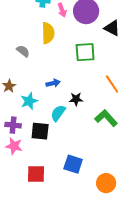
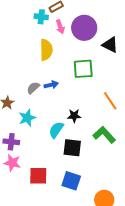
gray semicircle: (23, 51) -> (33, 88), moved, turned -80
blue arrow: (53, 83) -> (51, 85), moved
black square: (40, 131) -> (72, 148), moved
red square: (36, 174) -> (38, 176), moved

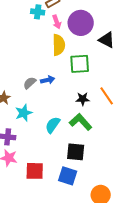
yellow semicircle: (46, 50) -> (59, 45), moved
black star: (74, 116) -> (83, 99), moved
green L-shape: (104, 135) -> (81, 122), moved
black square: (72, 148) -> (76, 152), moved

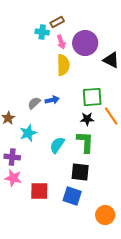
green square: (80, 64) -> (92, 97), moved
green L-shape: (81, 122) -> (85, 142), turned 45

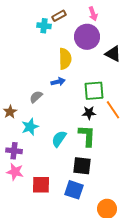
pink arrow: (61, 42) -> (93, 14), moved
blue arrow: (52, 100) -> (58, 82), moved

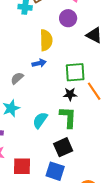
purple circle: (87, 37) -> (68, 18), size x0.7
black square: (82, 166) -> (63, 147), turned -30

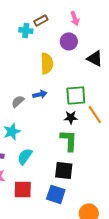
blue arrow: (39, 63) -> (40, 94), moved
cyan semicircle: (40, 120) -> (25, 156), moved
black square: (63, 147) -> (64, 170), turned 30

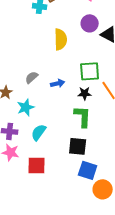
purple circle: (69, 41) -> (90, 23), moved
blue arrow: (40, 94) -> (58, 83), moved
blue square: (56, 194) -> (88, 170), moved

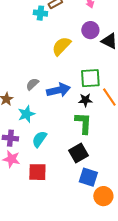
yellow semicircle: (61, 39) -> (61, 46), turned -135
blue arrow: (58, 83) -> (58, 90), size x1.6
black square: (78, 146) -> (78, 153), turned -36

